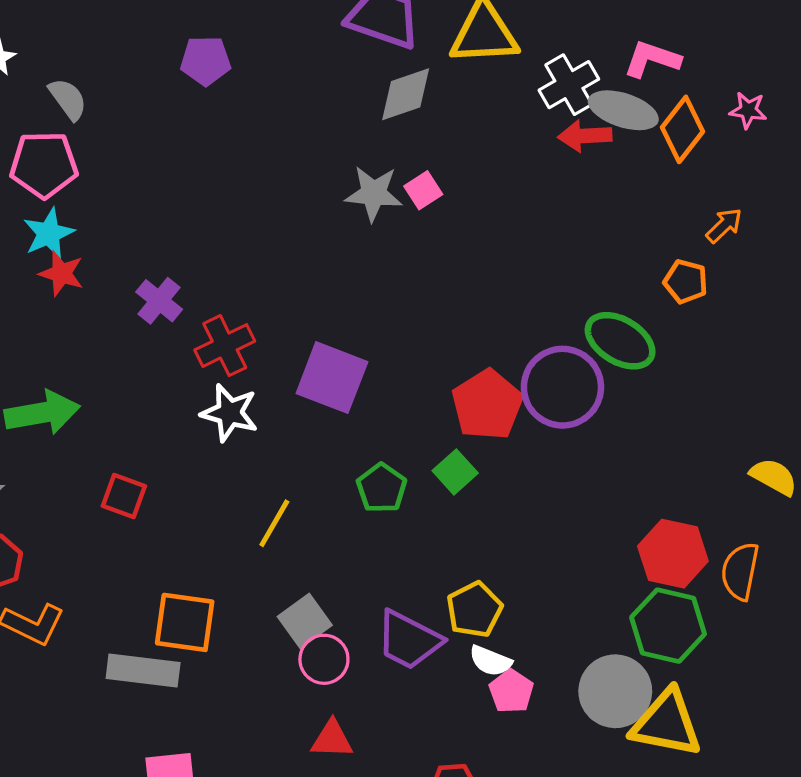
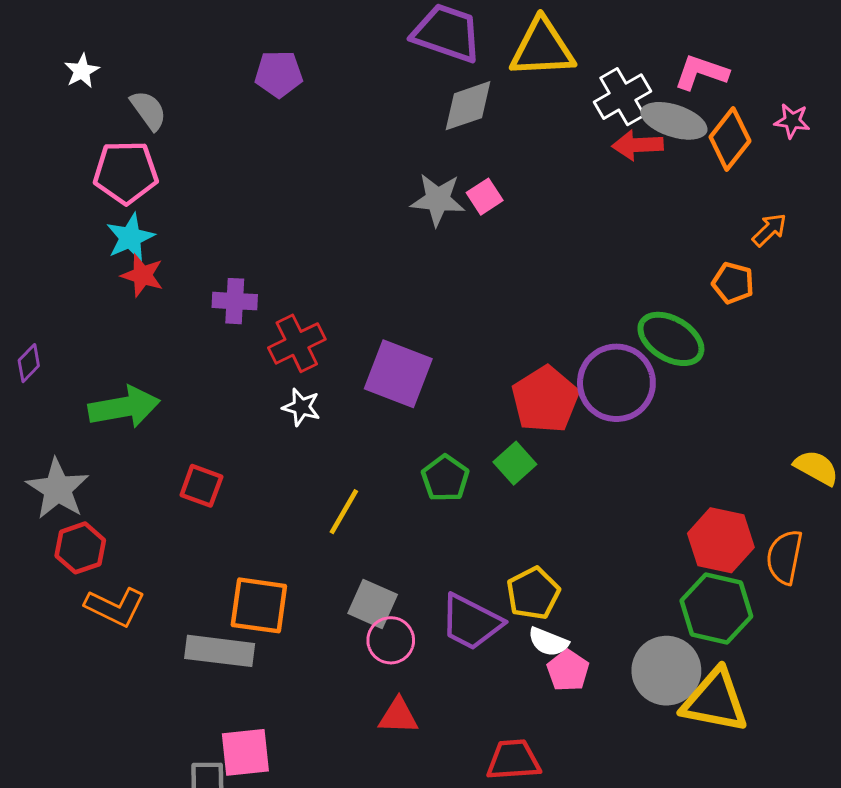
purple cross: (159, 301) -> (235, 301), turned -36
white star: (230, 413) -> (301, 407), size x0.7
gray square: (305, 621) -> (373, 604), turned -30

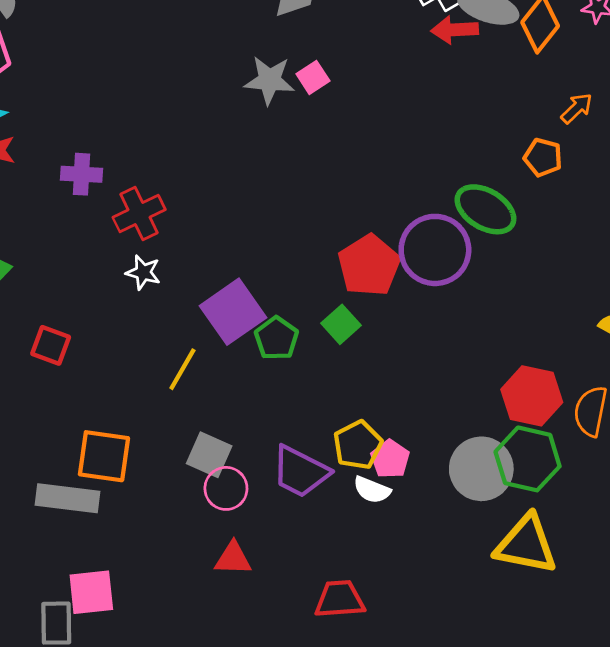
purple square: (398, 374) -> (233, 312), moved, turned 34
pink pentagon: (568, 671) -> (390, 459), moved
gray circle: (666, 671) -> (481, 469), moved

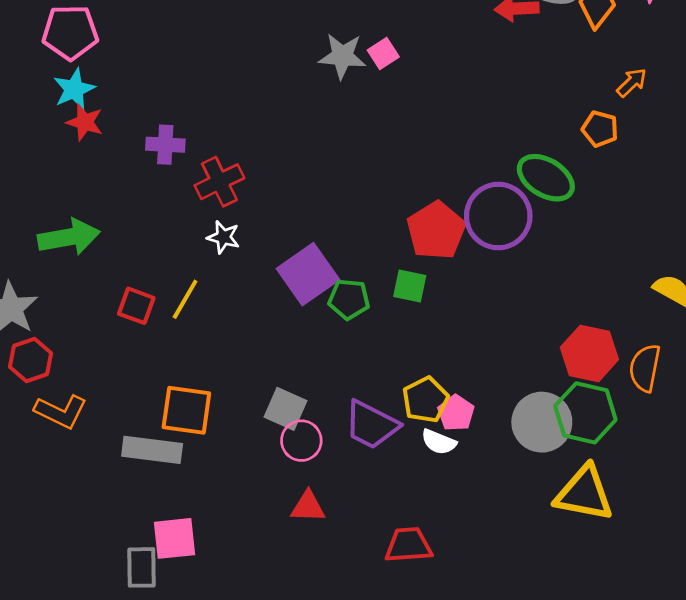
green square: (341, 324) -> (410, 286), turned -36
green pentagon: (276, 338) -> (349, 299), turned -30
yellow line: (182, 369) -> (185, 299), moved

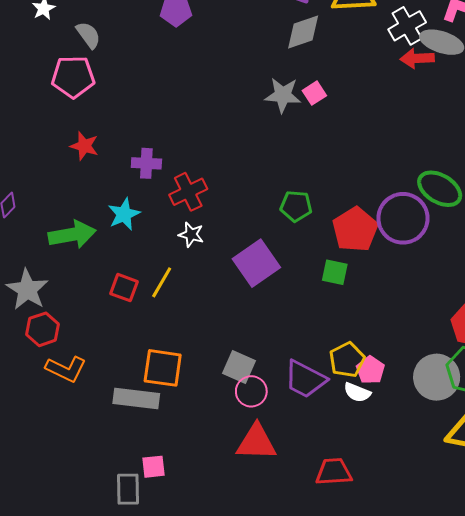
cyan star: (74, 89) -> (124, 214), moved
green pentagon: (349, 299) -> (296, 206), moved
red triangle: (308, 507) -> (256, 442), size x1.5
pink square: (175, 538) -> (154, 467), size x0.7

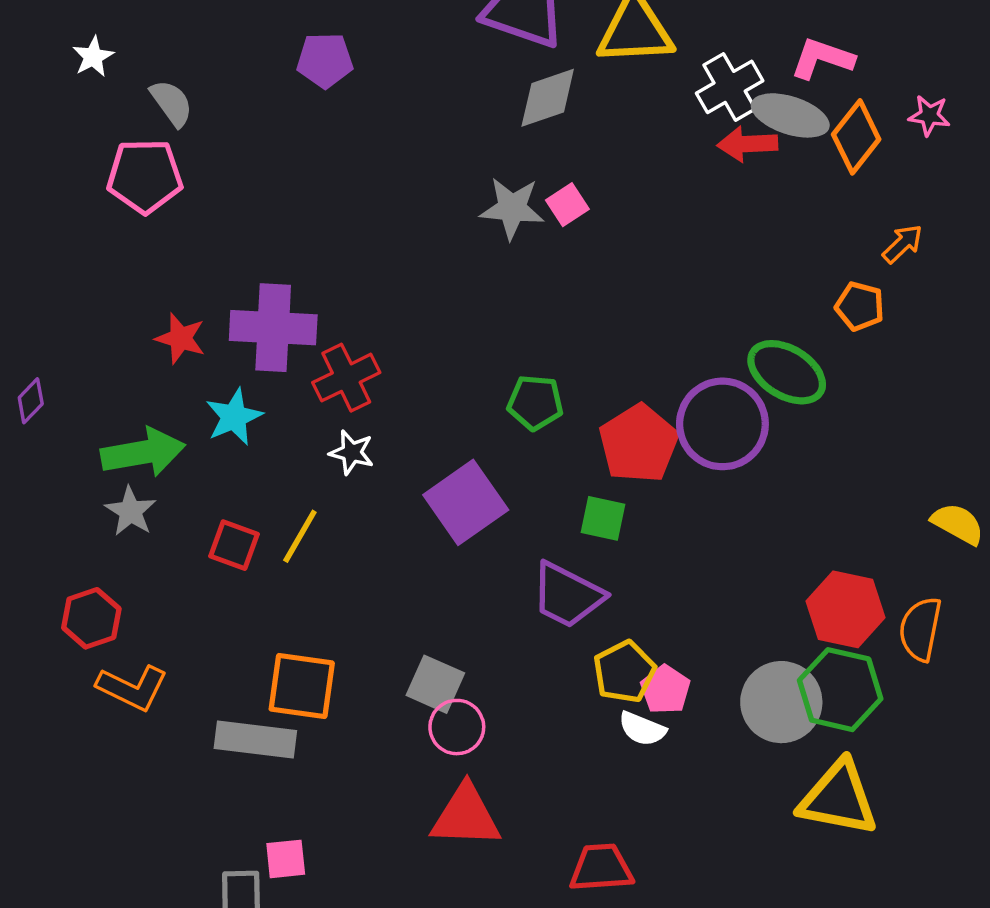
red star: (84, 146) -> (180, 338), moved
purple cross: (146, 163) -> (273, 328), size x1.6
gray star: (27, 290) -> (131, 511), moved, size x0.7
purple trapezoid: (305, 379) -> (567, 595), moved

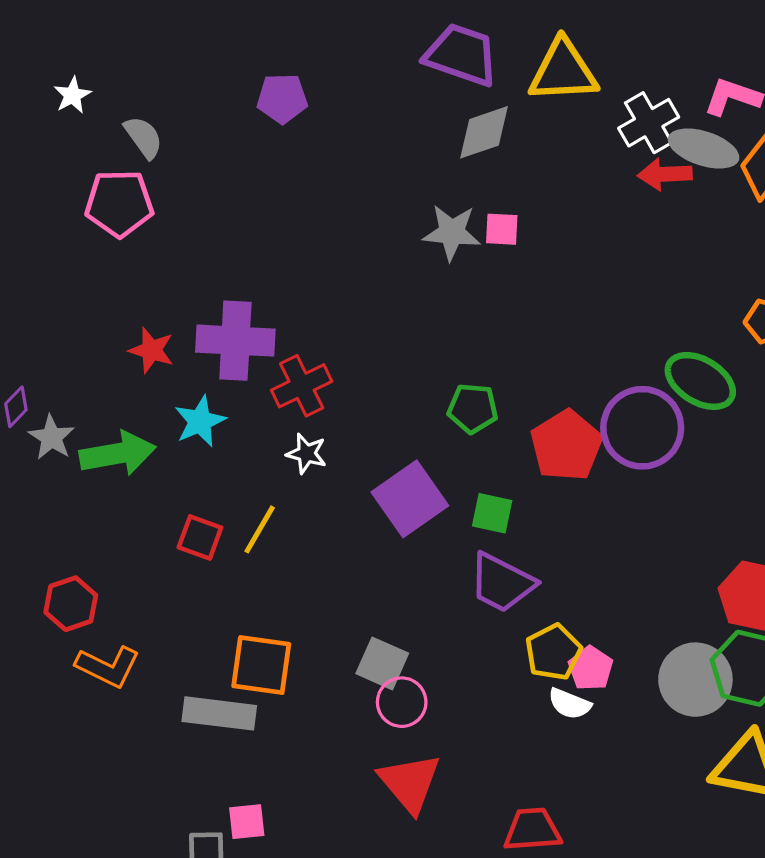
pink square: (567, 205) -> (502, 229), turned 36
gray star: (131, 511) -> (51, 437), moved
green square: (603, 518) -> (492, 513), moved
red triangle: (466, 816) -> (410, 783), turned 48

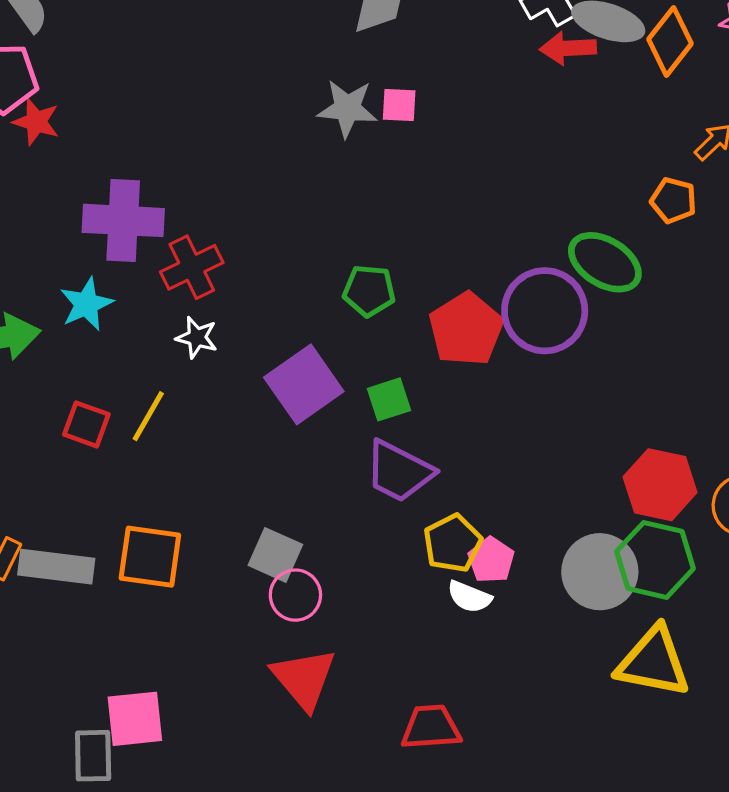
red star: (152, 350) -> (36, 122), moved
green square: (492, 513) -> (389, 399), turned -30
gray rectangle: (219, 713) -> (56, 567), moved
pink square: (247, 822) -> (135, 719), size x1.5

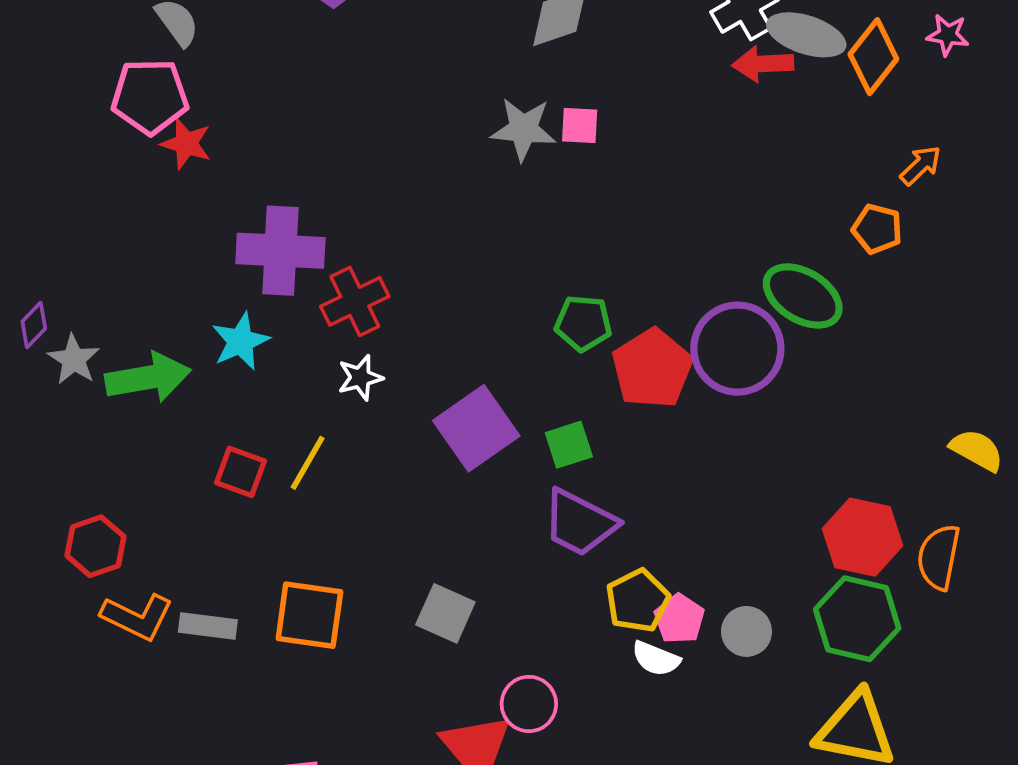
green pentagon: (369, 291) -> (583, 323), moved
white star: (197, 338) -> (360, 378), turned -30
gray rectangle: (56, 567) -> (208, 626), size x0.7
gray circle: (600, 572) -> (746, 631), moved, size x0.6
pink circle: (295, 595) -> (529, 704), moved

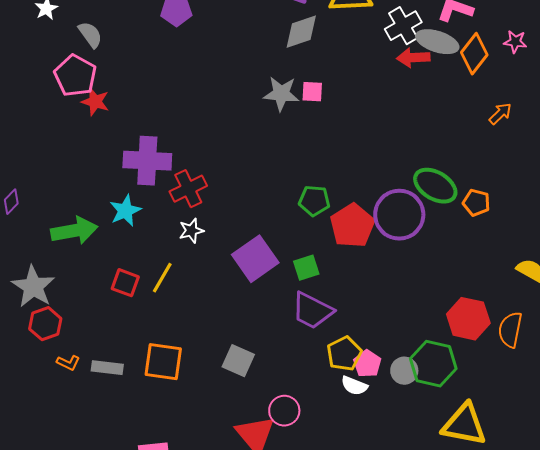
pink pentagon: (150, 96) -> (75, 76), turned 30
orange pentagon: (877, 229) -> (476, 203), moved
gray star: (74, 359) -> (33, 287), moved, size x1.5
orange L-shape: (137, 617) -> (68, 363), size x0.6
green hexagon: (857, 619) -> (433, 364), moved

